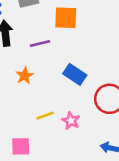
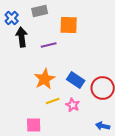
blue rectangle: (75, 74) -> (76, 80), moved
orange star: (25, 76) -> (45, 79), moved, size x1.5

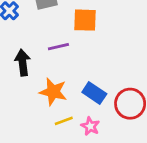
black arrow: (22, 37) -> (23, 63), moved
orange star: (45, 79) -> (53, 92), turned -30

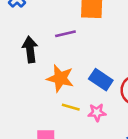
yellow line: (64, 121) -> (71, 107), turned 36
pink star: (90, 126) -> (97, 112), turned -30

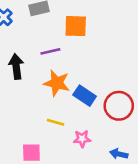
orange star: (60, 78) -> (57, 83), moved
pink star: (97, 112) -> (82, 139), moved

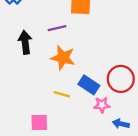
blue rectangle: (85, 96) -> (89, 85), moved
pink star: (82, 139) -> (102, 105), moved

